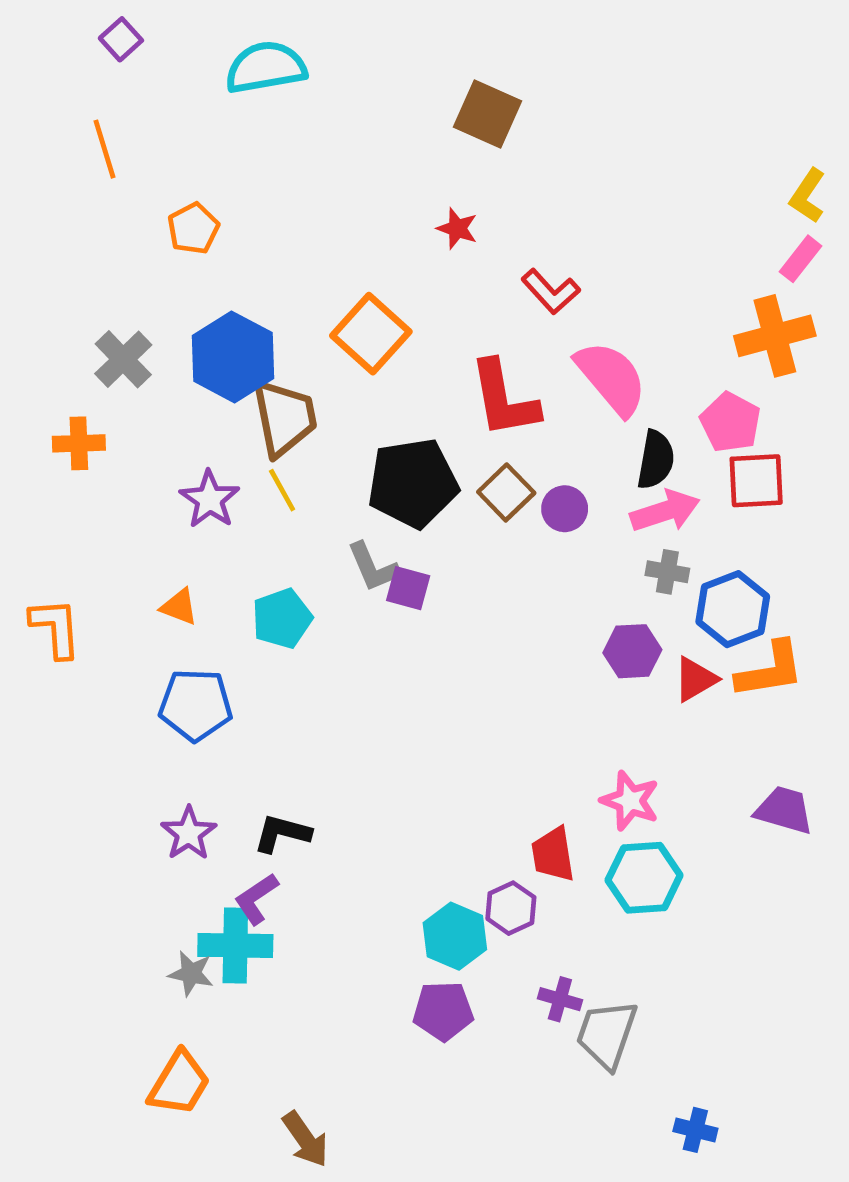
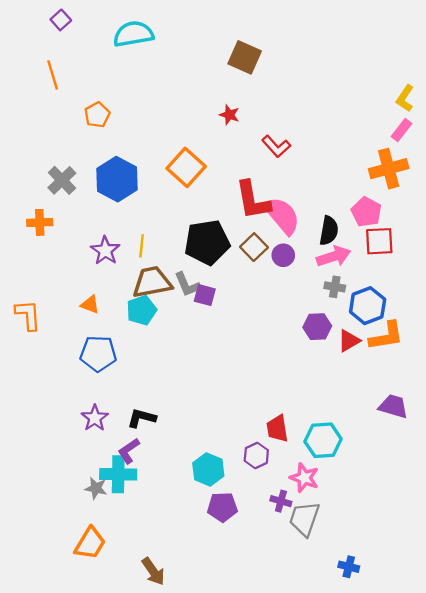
pink semicircle: (611, 378) -> (282, 215), moved
brown trapezoid: (284, 418) -> (152, 282), moved, turned -90
yellow line: (282, 490) -> (142, 246), turned 35
pink star: (630, 801) -> (304, 478), moved
cyan hexagon: (455, 936) -> (208, 470), moved

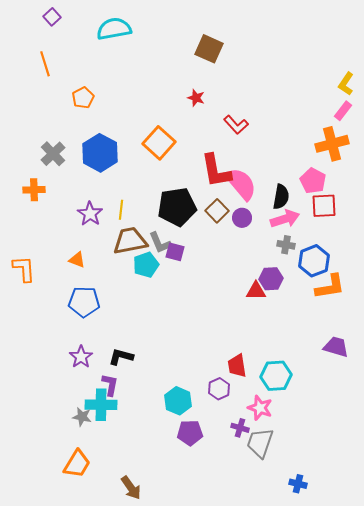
cyan pentagon: (142, 310) -> (146, 265), moved
red triangle: (349, 341) -> (256, 291), moved, turned 30
purple L-shape: (129, 451) -> (110, 385), turned 135

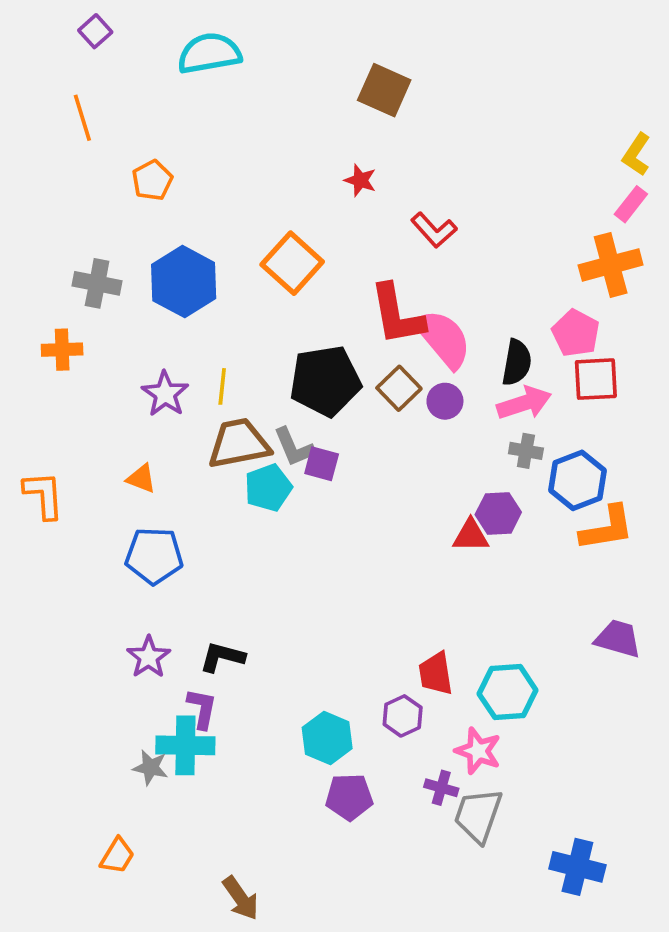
gray cross: (53, 154) -> (97, 283), turned -35
orange trapezoid: (77, 464) -> (117, 856), moved, size x0.7
blue cross: (298, 484) -> (577, 867), moved, size x1.6

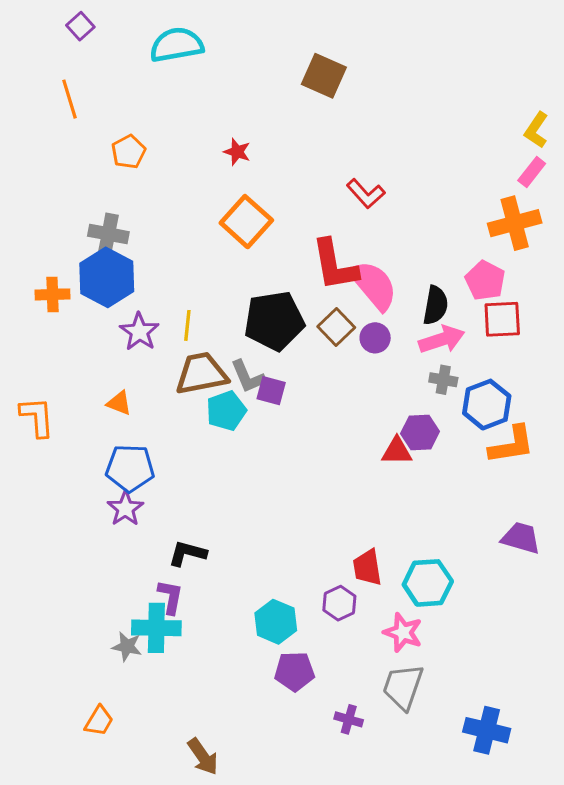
red star: (360, 180) -> (237, 152), moved
blue hexagon: (184, 282) -> (107, 277), moved
gray cross: (97, 283) -> (108, 234), moved
purple star: (149, 657) -> (125, 508), moved
purple cross: (441, 788) -> (349, 719), moved

